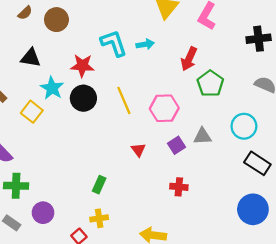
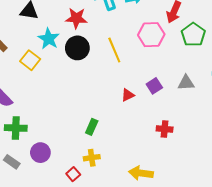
pink hexagon: (164, 108) -> (151, 35), moved
purple square: (177, 145) -> (154, 86), moved
red triangle: (138, 150) -> (128, 95), turned 40

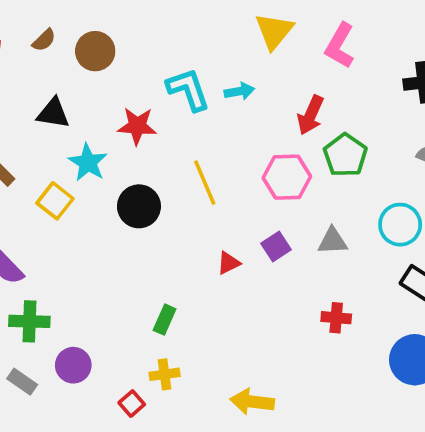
pink hexagon: (151, 35) -> (287, 177), moved
black circle: (77, 48) -> (139, 206), moved
red cross: (165, 129) -> (336, 318), moved

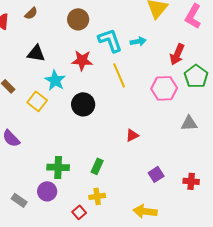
brown circle: (95, 51) -> (78, 19), moved
yellow line: (205, 183) -> (119, 75), moved
purple square: (276, 247) -> (156, 174), moved
red cross: (336, 318) -> (191, 181), moved
green cross: (29, 321) -> (58, 167), moved

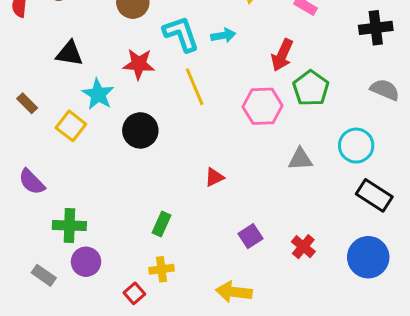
green cross: (58, 167) -> (69, 226), moved
red cross: (191, 181) -> (303, 247), turned 35

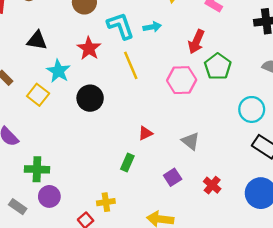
red star: (139, 64) -> (89, 48), turned 30
gray triangle: (300, 159) -> (191, 141), moved, turned 42
green rectangle: (161, 224) -> (127, 163), moved

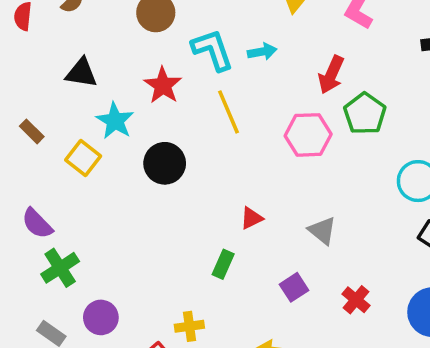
green cross: (37, 169) -> (60, 268), moved, turned -35

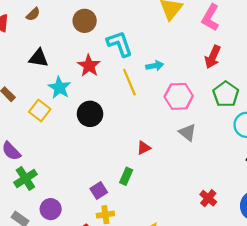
cyan arrow: (262, 52) -> (155, 66), moved
red arrow: (331, 75) -> (213, 57), moved
green pentagon: (365, 114) -> (226, 94), moved
gray triangle: (322, 231) -> (187, 132), moved
purple square: (294, 287) -> (99, 191), moved

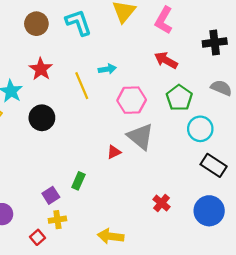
cyan L-shape: (120, 44) -> (78, 23), moved
red arrow: (213, 57) -> (166, 60), turned 95
gray triangle: (187, 132) -> (140, 137), size x1.5
red triangle: (144, 148) -> (114, 152), moved

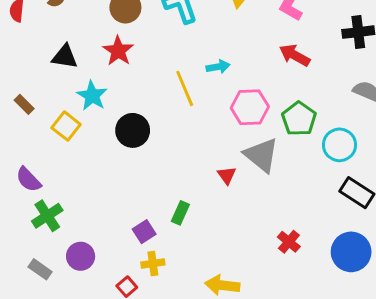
red star: (41, 69) -> (118, 51), moved
green pentagon: (179, 98) -> (299, 119), moved
red triangle: (114, 152) -> (227, 175), turned -40

